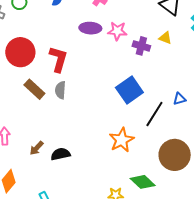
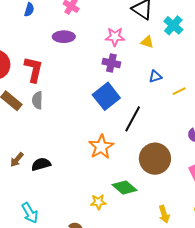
pink star: (117, 31) -> (115, 37), moved
yellow triangle: (165, 38) -> (147, 42), moved
purple cross: (141, 46) -> (111, 63), moved
blue triangle: (179, 99) -> (155, 76), moved

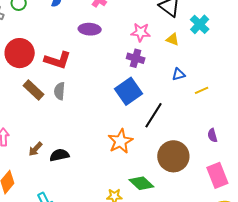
red L-shape: (34, 69) -> (58, 60), turned 92

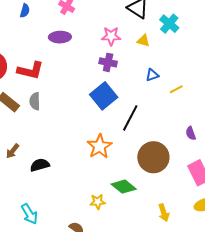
brown arrow: (35, 149) -> (13, 151), moved

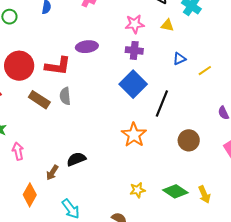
purple ellipse: (60, 37) -> (87, 47), moved
brown arrow: (13, 151) -> (52, 173), moved
brown circle: (153, 157) -> (189, 140), size x0.7
green diamond: (124, 187) -> (175, 191), moved

